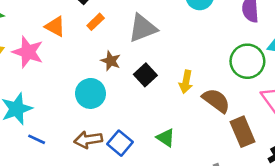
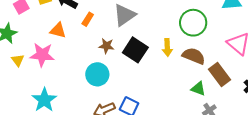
green circle: (247, 61) -> (193, 23), moved
black square: (145, 75) -> (135, 50), size x1.4
green triangle: (166, 138) -> (198, 89), moved

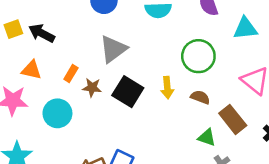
orange rectangle: (88, 19) -> (71, 73), moved
brown semicircle: (194, 56) -> (200, 97), size x0.7
cyan circle: (97, 74) -> (57, 113), moved

